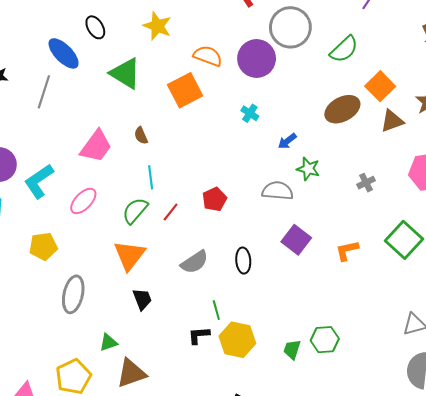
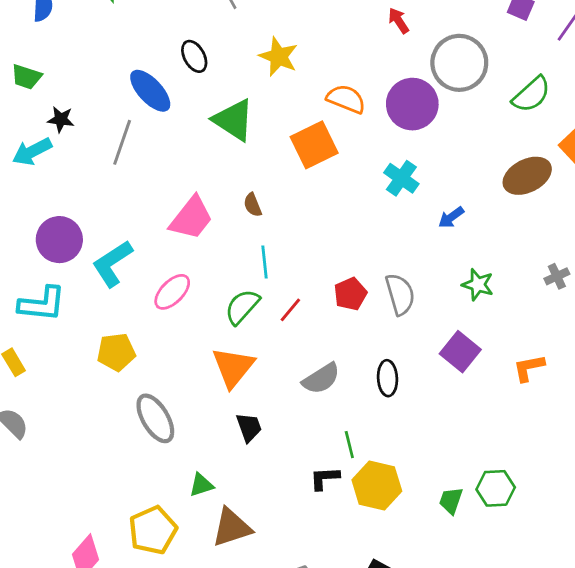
cyan cross: (250, 113) -> (401, 178), size x1.4
green star: (308, 169) -> (478, 285), moved
gray semicircle: (278, 191) -> (400, 294), moved, turned 68
gray ellipse: (73, 294) -> (155, 418), turned -45

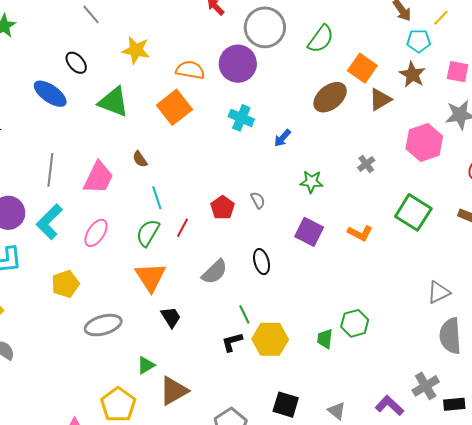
gray line: (122, 142) -> (50, 170), moved
gray semicircle: (400, 294) -> (258, 200), size x0.6
orange L-shape: (529, 368) -> (360, 233), turned -130
gray ellipse: (155, 418) -> (103, 325), turned -63

